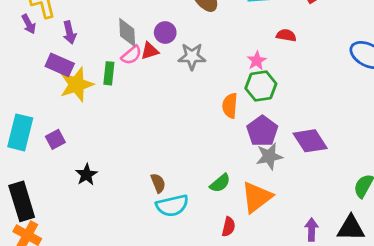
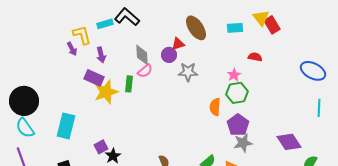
red triangle: (150, 51) -> (178, 44), moved
purple square: (55, 139) -> (101, 147), moved
purple diamond: (310, 141) -> (289, 142), moved

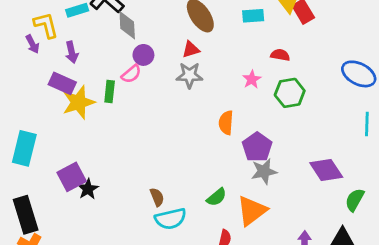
red triangle: (178, 44) -> (191, 50), moved
gray diamond: (142, 55) -> (127, 25), moved
purple circle: (169, 55) -> (143, 55), moved
green hexagon: (237, 93) -> (290, 93), moved
purple square: (101, 147) -> (72, 177), size x1.5

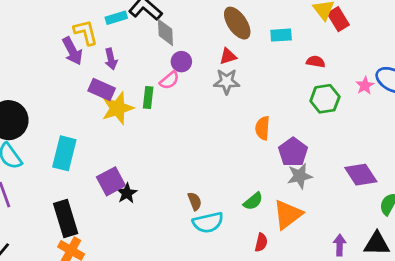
cyan rectangle: (253, 16) -> (281, 35), moved
purple arrow: (32, 44) -> (72, 51), size x1.5
pink star: (252, 79) -> (365, 86), moved

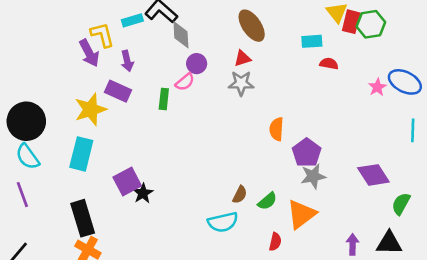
red rectangle: (338, 19) -> (351, 22), turned 45
cyan rectangle: (281, 35) -> (312, 41), moved
green hexagon: (325, 99) -> (371, 24), moved
yellow star: (118, 108) -> (91, 109), moved
brown semicircle: (195, 201) -> (240, 195), moved, turned 48

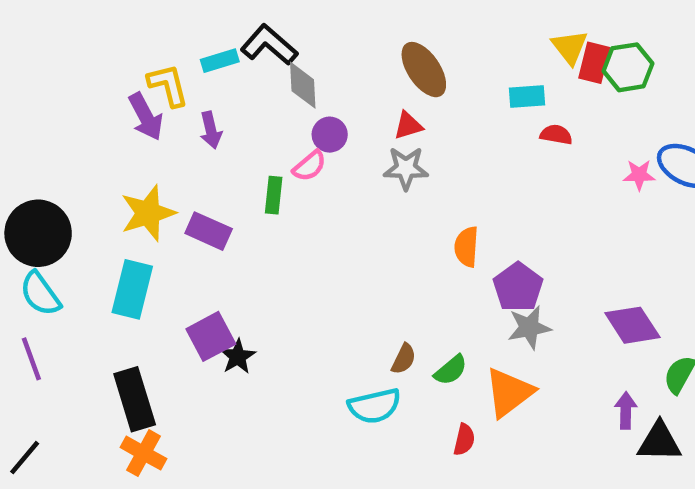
pink star: (377, 87) -> (639, 175), turned 30
purple rectangle: (118, 91) -> (209, 231), moved
purple arrow: (352, 244) -> (626, 410), moved

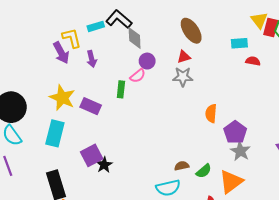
yellow star: (148, 213) -> (62, 98), turned -30
gray star: (529, 327) -> (240, 151), turned -30
brown semicircle: (404, 359) -> (182, 166), turned -128

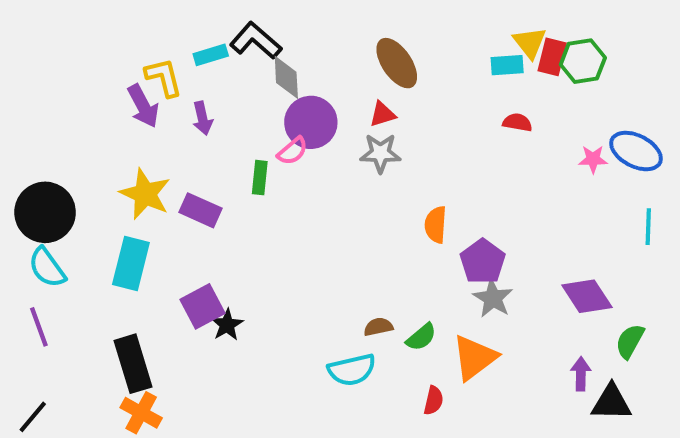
cyan rectangle: (239, 43) -> (507, 65), moved
purple circle: (147, 61) -> (311, 122), size x1.6

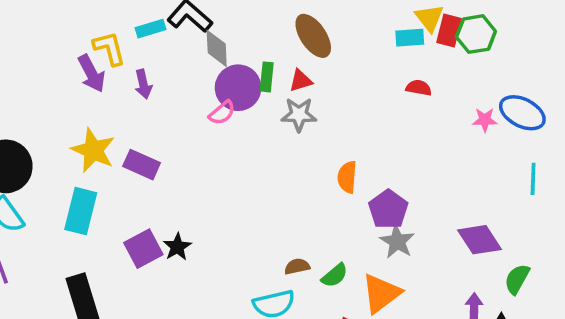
green rectangle: (260, 178) -> (267, 77), moved
black star: (227, 325) -> (177, 247), moved

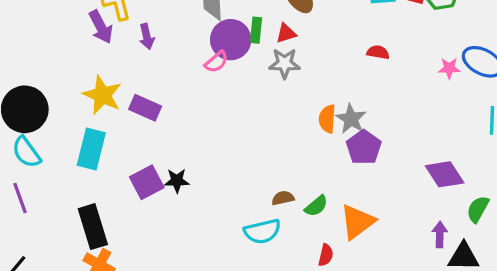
red semicircle: (419, 88) -> (378, 52), moved
gray star: (397, 241) -> (351, 119), moved
black star: (177, 247) -> (177, 181), turned 30

